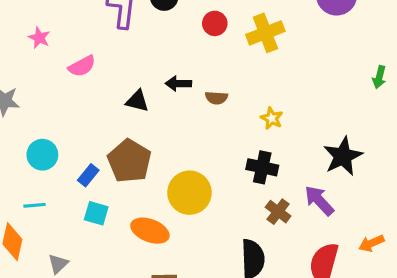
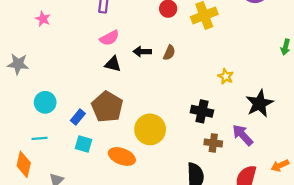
pink semicircle: (82, 66) -> (109, 38), moved
brown semicircle: (216, 98) -> (169, 53), moved, turned -70
yellow star: (272, 118) -> (226, 76), moved
brown cross: (278, 212) -> (213, 143), turned -30

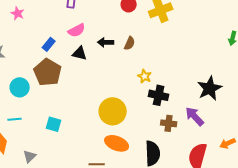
yellow star: (226, 76) -> (145, 76), moved
brown pentagon: (107, 107) -> (48, 72), moved
blue rectangle: (78, 117) -> (49, 44), moved
orange ellipse: (122, 156) -> (117, 143), moved

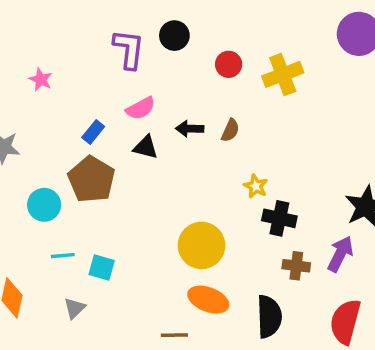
purple arrow: (195, 116) -> (340, 254), turned 70
cyan line: (15, 119) -> (63, 256), moved
gray triangle: (30, 156) -> (75, 308), moved

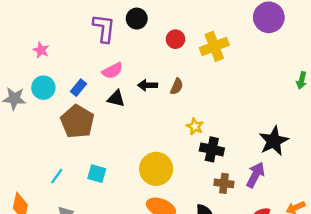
cyan circle: (44, 205) -> (43, 88), moved
cyan line: (63, 256) -> (57, 176), turned -49
cyan square: (102, 267) -> (97, 174), moved

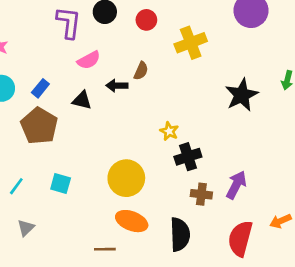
red circle: (175, 39) -> (146, 20), moved
pink semicircle: (112, 71) -> (89, 60), moved
brown semicircle: (177, 86) -> (141, 71), moved
black star: (274, 141) -> (242, 95), moved
black cross: (212, 149) -> (188, 157), turned -30

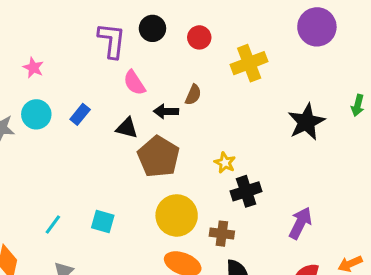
pink semicircle: (89, 60) -> (134, 83), turned 85
brown pentagon: (39, 126) -> (159, 157), moved
brown cross: (201, 194) -> (222, 234), moved

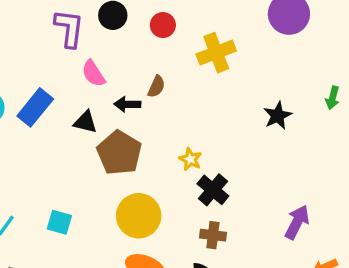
blue rectangle: (80, 114) -> (35, 107), size x1.6
black star: (306, 122) -> (278, 116), size x0.7
black cross: (246, 191) -> (213, 190), turned -32
purple arrow: (300, 223) -> (297, 222), moved
brown cross: (222, 234) -> (213, 235), moved

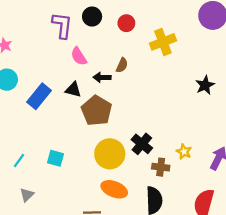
blue rectangle: (35, 107) -> (39, 96), moved
yellow star: (190, 159) -> (184, 152), moved
black cross: (213, 190) -> (142, 144), moved

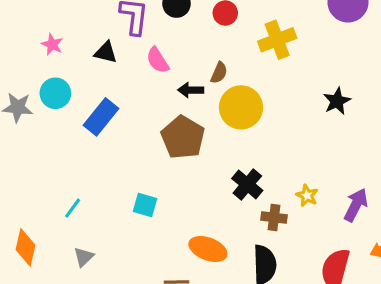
black triangle: (73, 90) -> (106, 52), moved
yellow circle: (110, 154) -> (241, 107), moved
cyan square: (56, 158) -> (145, 205), moved

